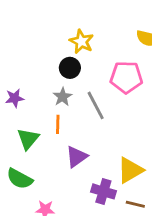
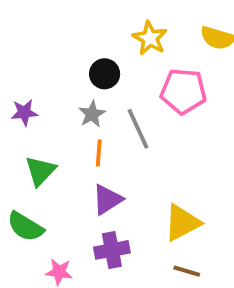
yellow star: (81, 42) -> (150, 38), moved
orange line: (58, 124) -> (99, 153), moved
purple cross: (103, 191) -> (112, 250), moved, turned -30

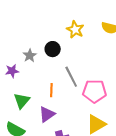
pink pentagon: (183, 91) -> (94, 91), moved
gray star: (92, 114) -> (30, 56), moved
purple triangle: (107, 200) -> (47, 114), moved

